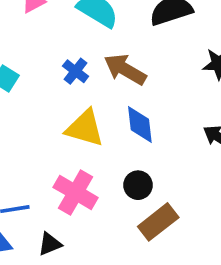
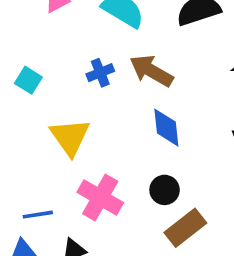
blue cross: (76, 71) -> (100, 73), turned 30
yellow triangle: (85, 128) -> (70, 137), moved, turned 39

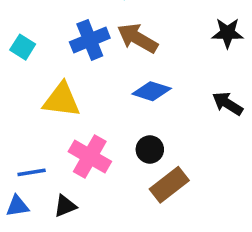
blue cross: (100, 73) -> (90, 40), size x1.5
blue diamond: (166, 128) -> (152, 91), turned -66
yellow triangle: (70, 137) -> (62, 100), turned -48

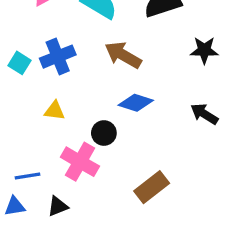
blue cross: (90, 40) -> (58, 57), moved
yellow triangle: (62, 100) -> (55, 111), size x0.6
black circle: (150, 149) -> (104, 133), moved

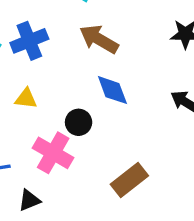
blue diamond: (136, 103) -> (112, 90), turned 52

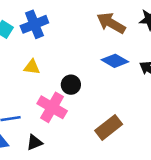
brown arrow: (99, 39) -> (111, 23), moved
blue diamond: (112, 90) -> (115, 61), moved, turned -40

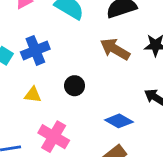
blue diamond: (115, 61) -> (119, 121), moved
black circle: (71, 85) -> (75, 86), moved

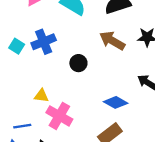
black circle: (75, 86) -> (78, 63), moved
yellow triangle: (33, 95) -> (41, 96), moved

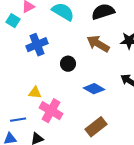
cyan square: (17, 46) -> (13, 21), moved
blue diamond: (116, 102) -> (94, 89), moved

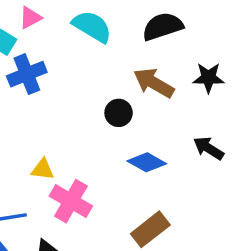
blue cross: (37, 45) -> (27, 74), moved
black circle: (68, 64) -> (119, 113), moved

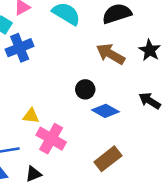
black star: (208, 78) -> (150, 50), turned 30
black circle: (119, 113) -> (85, 89), moved

